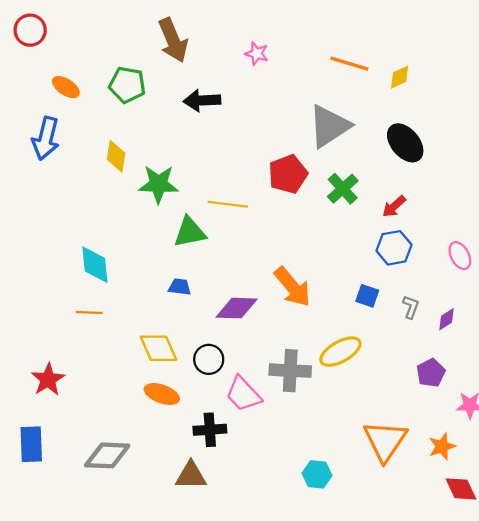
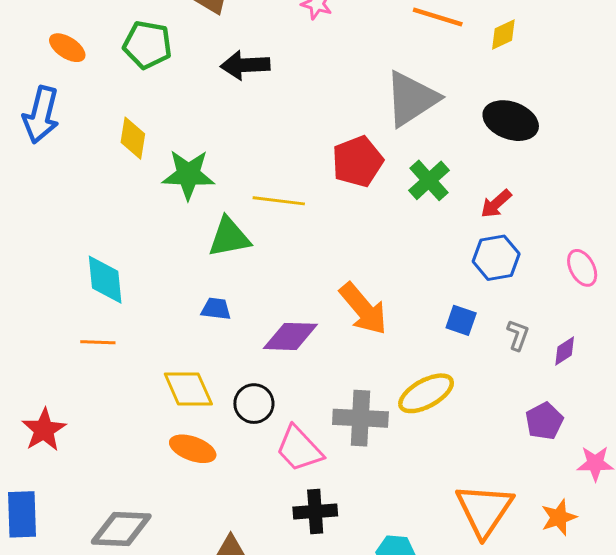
black ellipse: (405, 143) -> (511, 121), turned -30
black cross: (210, 430) -> (315, 511), moved

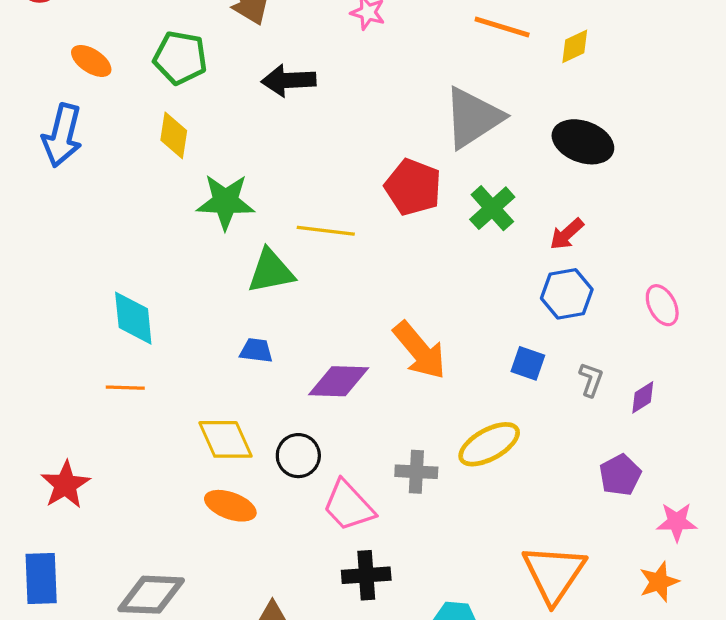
yellow diamond: (133, 138) -> (174, 135), moved
red pentagon: (358, 161) -> (413, 187), turned -30
gray cross: (360, 418) -> (416, 472), size x0.7
orange star: (559, 517) -> (659, 582), moved

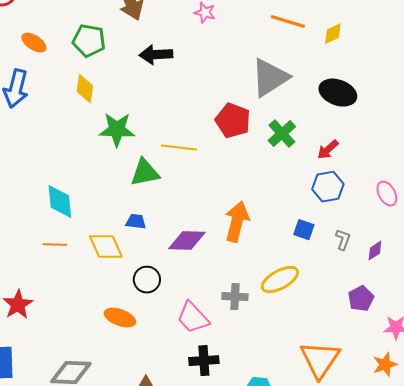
orange arrow: (420, 350) -> (237, 222), turned -126
yellow diamond: (225, 439) -> (106, 247), moved
black circle: (298, 456) -> (147, 280), moved

